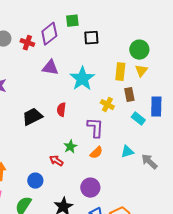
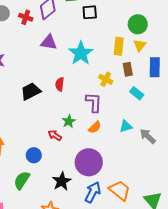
blue rectangle: (156, 107) -> (155, 67), moved
purple circle: (90, 188) -> (89, 162), size x1.4

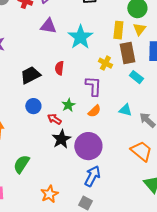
brown rectangle: (128, 69) -> (127, 53), size x1.5
cyan triangle: (126, 126) -> (125, 110), turned 32
blue circle: (34, 155) -> (33, 106), moved
black star: (62, 181) -> (61, 139), moved
orange trapezoid: (120, 190) -> (141, 151), moved

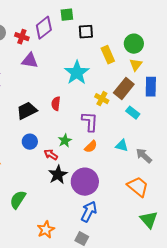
purple triangle: (48, 26) -> (30, 61), moved
yellow rectangle: (118, 30) -> (108, 55), moved, turned -30
brown rectangle: (127, 53) -> (124, 89), turned 50

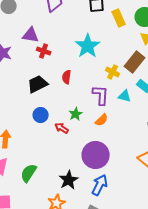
red cross: (22, 37) -> (44, 51), moved
yellow rectangle: (108, 55) -> (119, 18), moved
purple triangle: (30, 61) -> (31, 35), moved
cyan triangle: (122, 146) -> (125, 96), moved
black star: (58, 175) -> (69, 180), moved

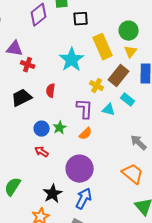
yellow rectangle: (119, 18) -> (103, 47), moved, size x1.4
blue circle: (41, 115) -> (42, 129), moved
red arrow: (62, 128) -> (42, 152), moved

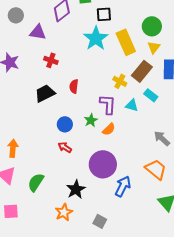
purple triangle: (15, 49) -> (38, 32), moved
cyan star: (72, 60) -> (96, 38), moved
green star: (60, 128) -> (91, 120), moved
blue arrow: (84, 199) -> (123, 186), moved

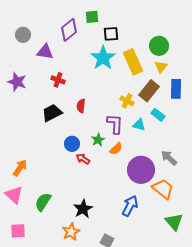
red arrow: (65, 147) -> (83, 159), moved
orange arrow: (13, 148) -> (20, 168), turned 30
purple circle: (103, 164) -> (141, 170), moved

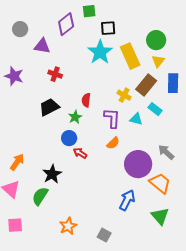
red semicircle: (81, 106) -> (86, 100), moved
green star: (98, 140) -> (75, 117), moved
black star: (83, 209) -> (52, 174), moved
green triangle: (174, 222) -> (160, 216), moved

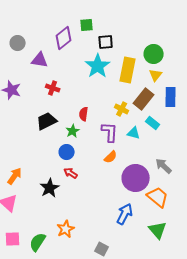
yellow rectangle: (130, 56) -> (128, 70), turned 35
red arrow: (80, 153) -> (71, 173), moved
green semicircle: (40, 196) -> (38, 242), moved
orange star: (68, 226) -> (66, 229), moved

